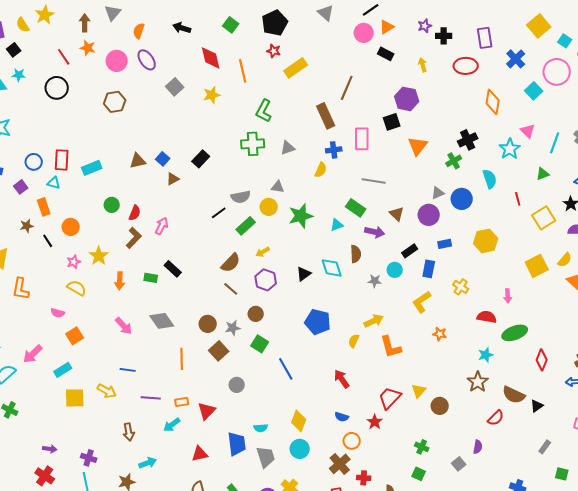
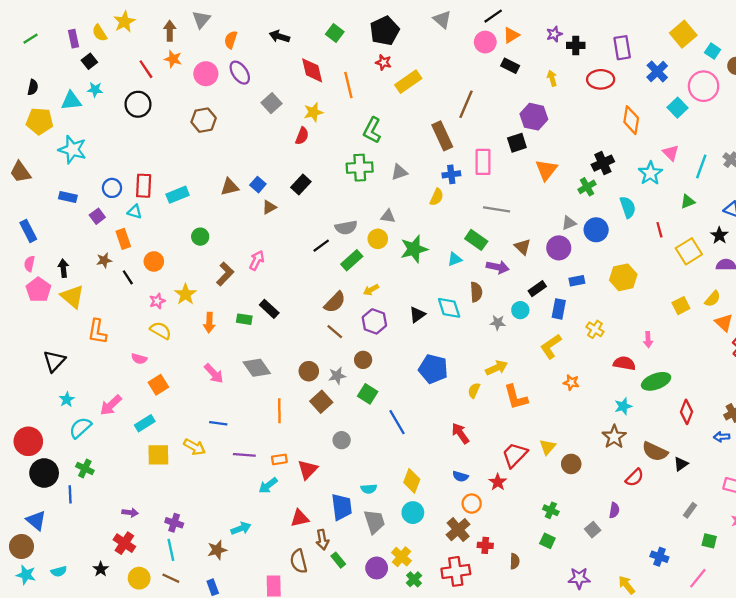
red semicircle: (135, 213) -> (302, 136), moved
yellow square: (537, 266) -> (681, 306), size x0.7
brown arrow: (129, 432) -> (322, 540), moved

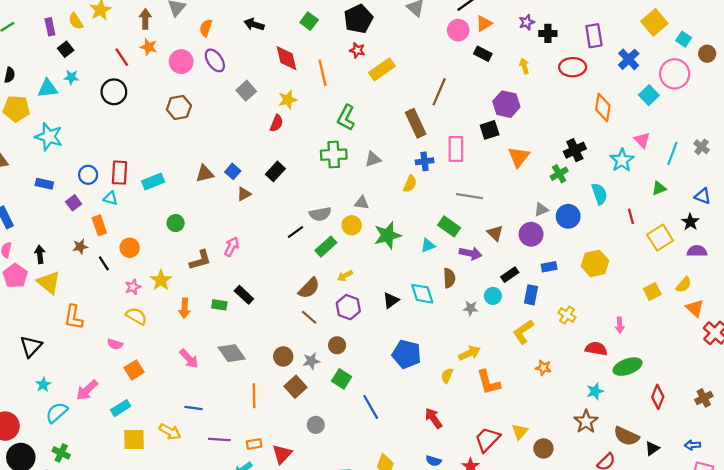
brown L-shape: (225, 274) -> (200, 260), turned 30
blue arrow: (722, 437) -> (693, 445), moved

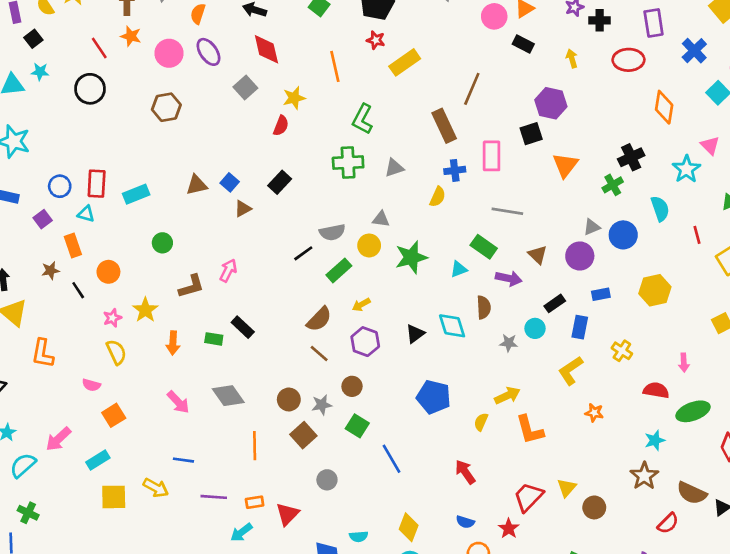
red diamond: (287, 58) -> (266, 49), moved
yellow semicircle: (136, 316) -> (116, 352), turned 35

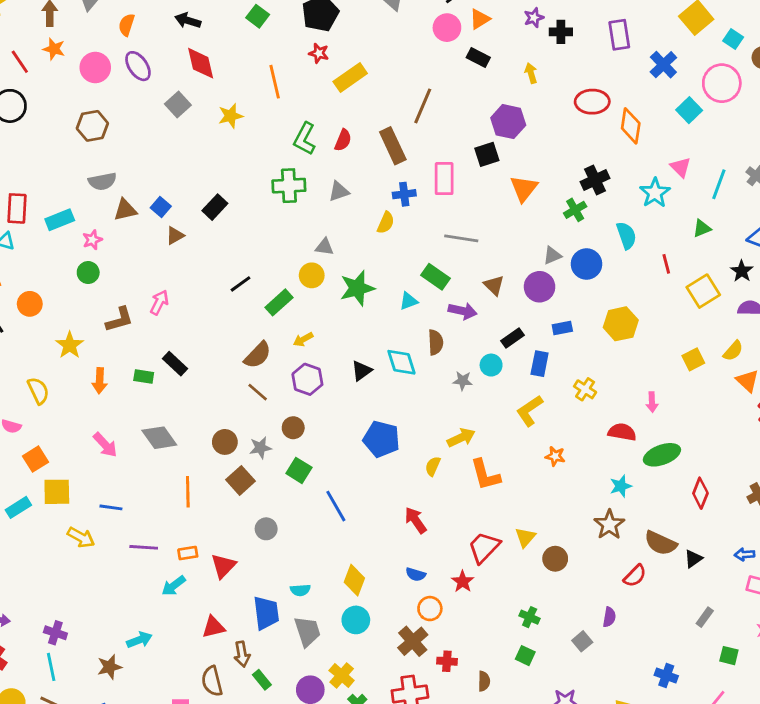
red ellipse: (628, 60) -> (592, 102), moved
red semicircle: (281, 126) -> (343, 140), moved
gray semicircle: (332, 232) -> (102, 181), moved
pink star: (112, 318) -> (92, 240), moved
yellow square: (114, 497) -> (57, 492), moved

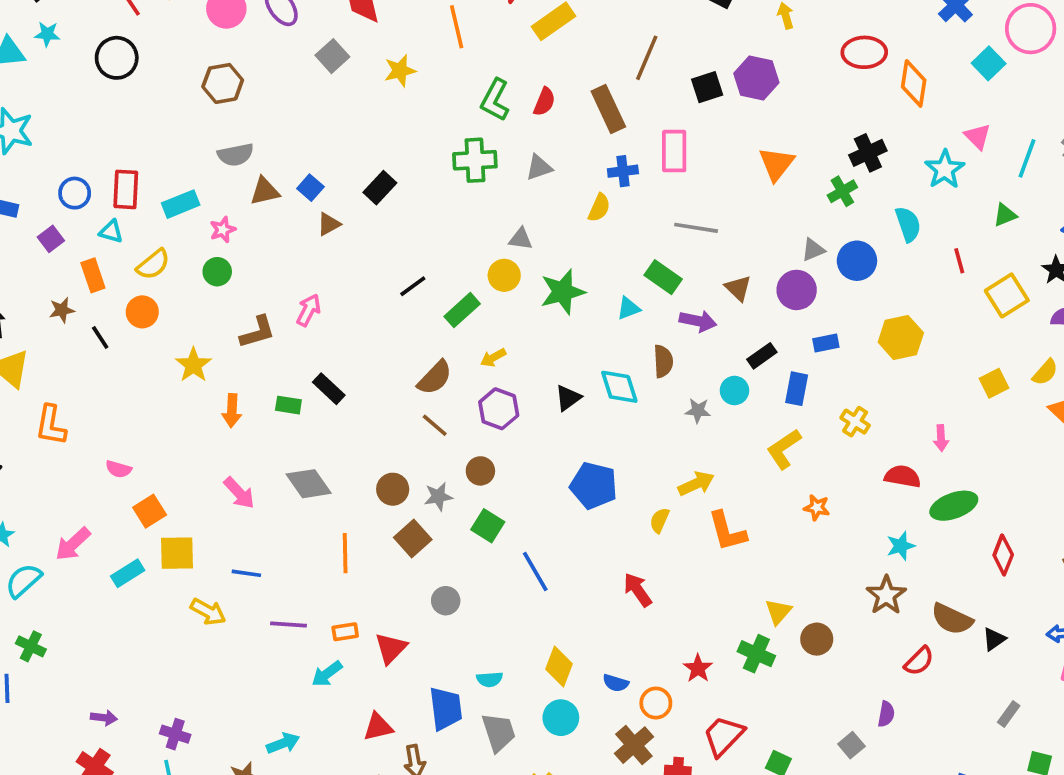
black square: (487, 154) -> (707, 87), moved
yellow semicircle: (38, 391) -> (153, 264), moved, turned 76
red trapezoid: (484, 547) -> (723, 736), moved
blue semicircle: (416, 574) -> (616, 683), moved
green cross: (530, 617) -> (756, 654), moved, size x1.4

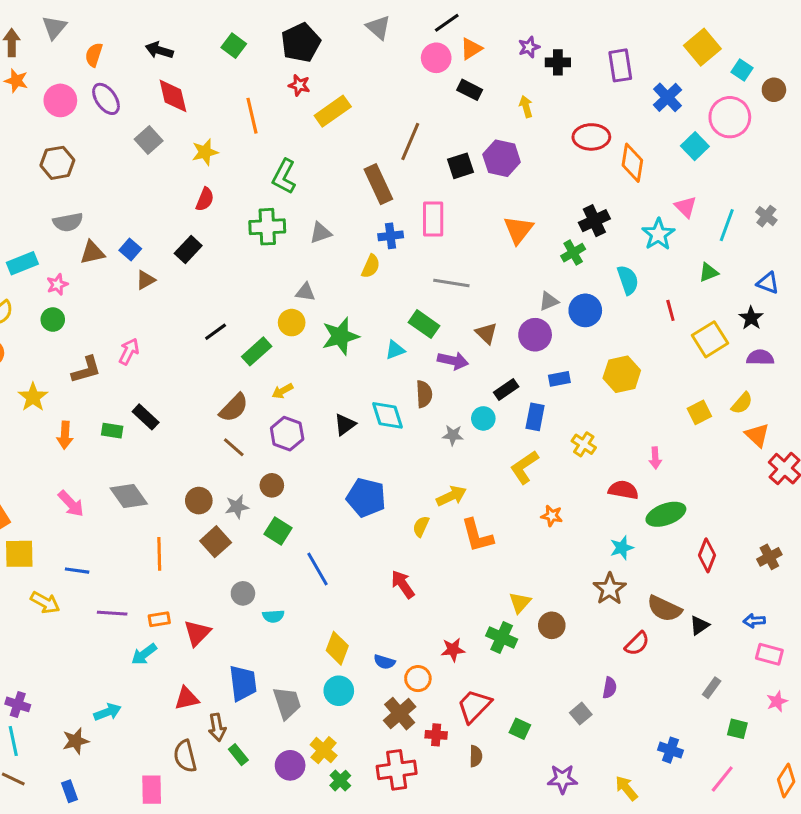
red semicircle: (544, 102) -> (205, 199), moved
red star: (698, 668) -> (453, 650), turned 30
cyan semicircle: (490, 679) -> (273, 616), moved

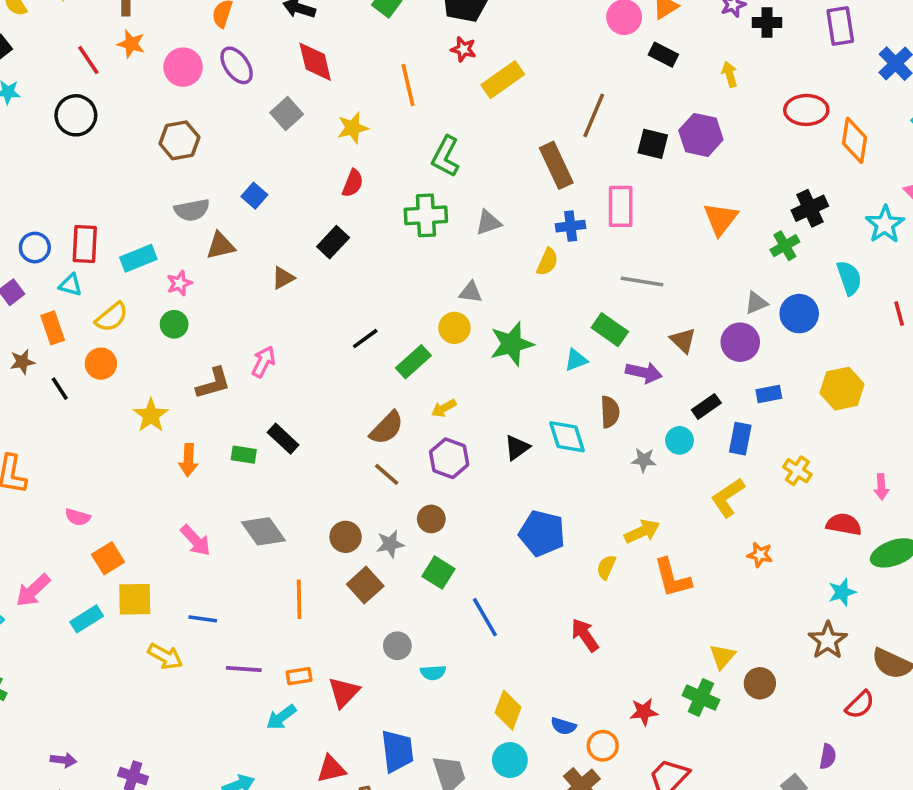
black square: (461, 166) -> (653, 144), turned 32
blue square: (130, 250) -> (254, 196), moved

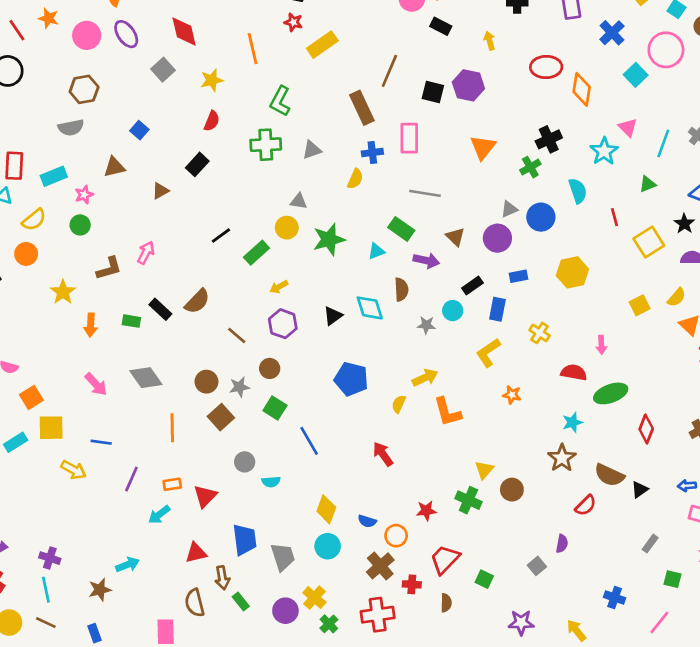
gray semicircle: (192, 210) -> (71, 128), moved
brown semicircle: (387, 428) -> (197, 301), moved
purple line: (244, 669) -> (131, 479), turned -70

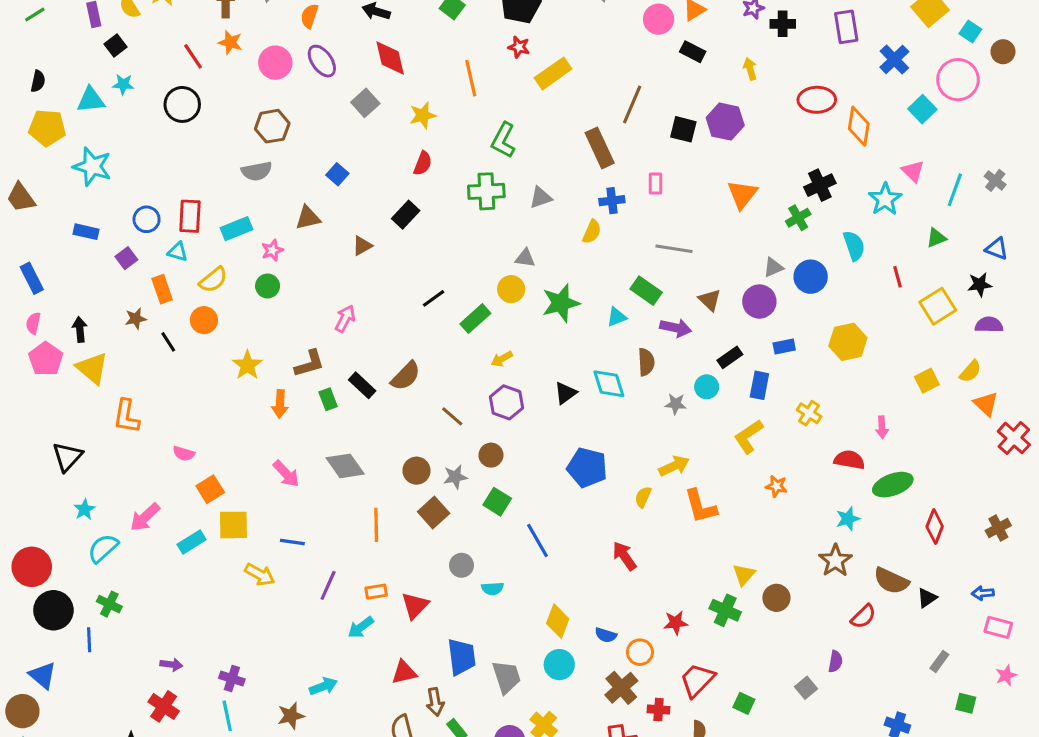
pink rectangle: (409, 138) -> (655, 184), size x0.6
black star: (684, 224) -> (980, 284), turned 30
brown L-shape: (109, 268) -> (309, 364), moved
green rectangle: (131, 321) -> (328, 399), turned 60

